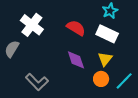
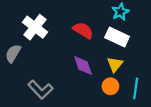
cyan line: (124, 81) -> (136, 88), turned -36

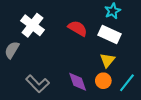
purple diamond: (83, 65) -> (78, 82), moved
cyan line: (136, 88) -> (127, 83), turned 30

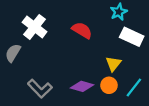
white rectangle: (109, 35) -> (132, 37), moved
purple diamond: (78, 82) -> (82, 86), turned -55

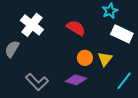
orange circle: (109, 85) -> (85, 58), moved

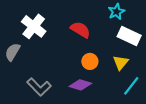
yellow triangle: (105, 59) -> (121, 63), moved

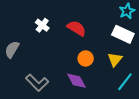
cyan star: (116, 12) -> (127, 11), moved
white cross: (34, 26) -> (42, 25), moved, size x0.6
purple diamond: (80, 85) -> (77, 81), turned 45

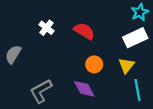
white rectangle: (123, 34) -> (135, 38), turned -50
cyan line: (125, 82) -> (138, 90), turned -48
gray L-shape: (37, 83) -> (41, 91), turned 105

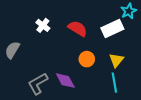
white rectangle: (135, 38) -> (112, 28), moved
purple diamond: (84, 89) -> (65, 81), moved
cyan line: (138, 90) -> (114, 83), moved

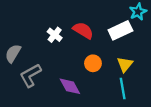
white cross: (43, 25) -> (55, 35), moved
gray L-shape: (38, 84) -> (30, 75), moved

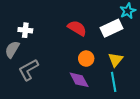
white cross: (55, 35) -> (25, 30), moved, turned -32
purple diamond: (70, 86) -> (79, 80), moved

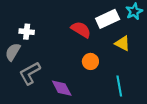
white rectangle: (112, 28) -> (108, 19), moved
yellow triangle: (116, 60) -> (122, 43), moved, turned -42
purple diamond: (79, 80) -> (62, 88), moved

